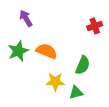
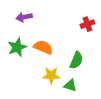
purple arrow: (26, 18) -> (24, 17), turned -70
green triangle: (76, 93) -> (70, 85), turned 32

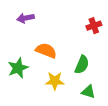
green star: (17, 47) -> (18, 68), moved
green triangle: (70, 85) -> (88, 92), moved

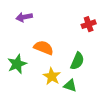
yellow star: (55, 81) -> (52, 76), turned 30
green triangle: (88, 92) -> (70, 86), moved

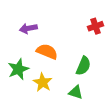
purple arrow: (24, 17) -> (28, 28), moved
yellow star: (52, 76) -> (43, 82), moved

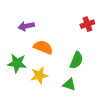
green star: (18, 69) -> (17, 63), turned 30
yellow star: (43, 82) -> (39, 75), turned 30

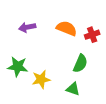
red cross: (87, 24) -> (92, 35), moved
orange semicircle: (43, 47) -> (67, 28), moved

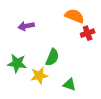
orange semicircle: (67, 28) -> (74, 16), moved
green semicircle: (80, 63) -> (52, 57), moved

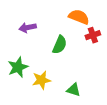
green semicircle: (52, 57) -> (60, 45), moved
green star: (17, 63) -> (18, 67), turned -30

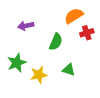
orange semicircle: (79, 17) -> (74, 16), turned -54
green triangle: (74, 90) -> (69, 70), moved

